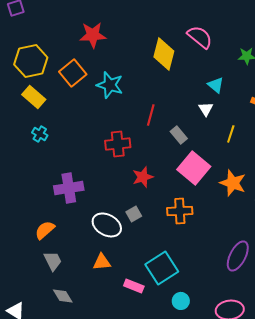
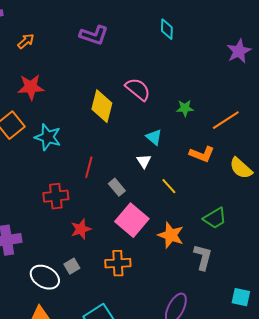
yellow line: (231, 134) -> (169, 186), turned -60

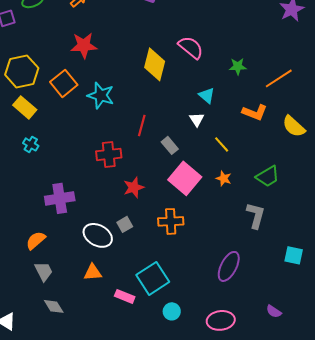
orange star: (171, 235) -> (224, 178), moved, size x0.6

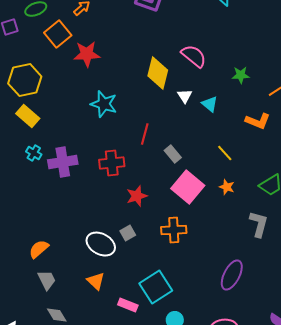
orange square: (64, 83) -> (58, 34), moved
white triangle: (197, 119) -> (185, 96), moved
purple cross: (60, 198) -> (63, 162), moved
orange triangle: (93, 272) -> (96, 281), turned 48

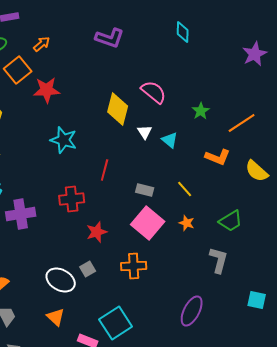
green star: (241, 75) -> (201, 111), turned -30
gray rectangle: (173, 154) -> (145, 190), moved, turned -36
purple cross: (63, 162) -> (21, 214), moved

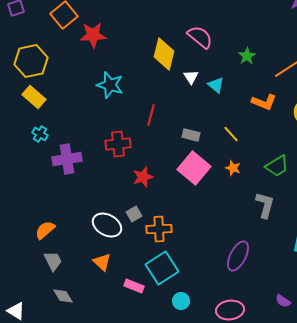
orange cross: (134, 266) -> (159, 229), moved

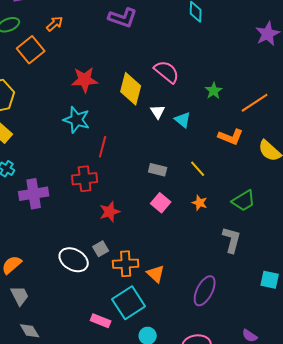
red star: (93, 35) -> (85, 80), moved
red line: (151, 115) -> (103, 147), moved
pink square: (194, 168) -> (161, 203), size x0.6
orange triangle: (102, 262) -> (156, 274), moved

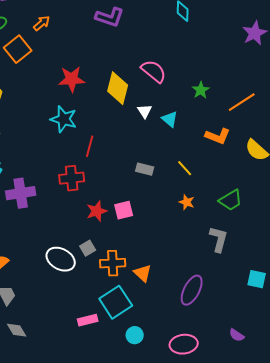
pink square: (161, 203) -> (124, 210), moved, turned 36
pink rectangle: (101, 321) -> (88, 320), turned -36

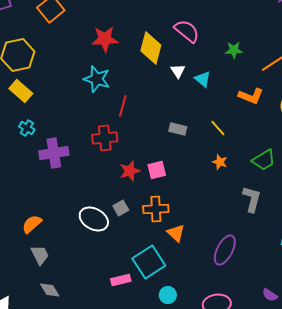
green star: (201, 90) -> (234, 50), turned 30
orange cross: (113, 263) -> (156, 209), moved

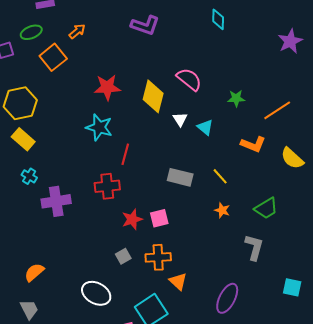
gray rectangle: (178, 129) -> (180, 177), size x1.4
white ellipse: (94, 219) -> (96, 293), moved
gray trapezoid: (40, 255) -> (29, 309), moved

